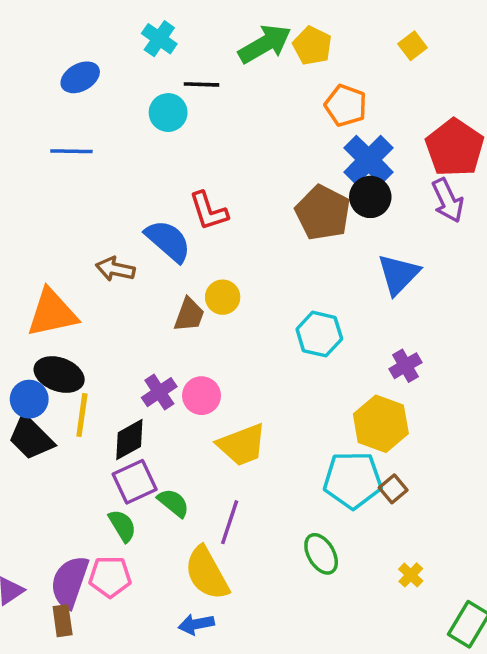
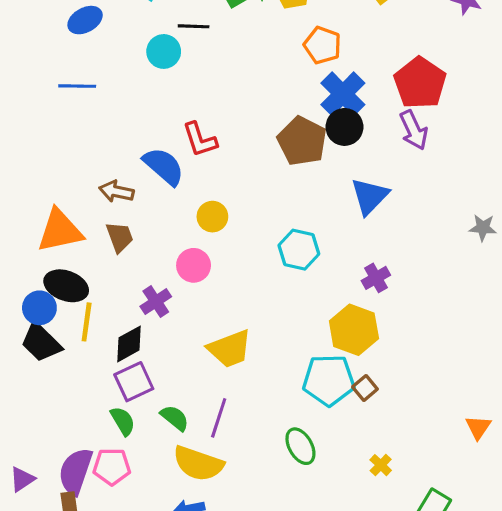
brown trapezoid: (189, 315) -> (120, 237), moved, turned -40
pink circle: (201, 396) -> (194, 265), moved
green semicircle: (173, 503) -> (175, 418), moved
yellow semicircle: (207, 573) -> (198, 463), turned -42

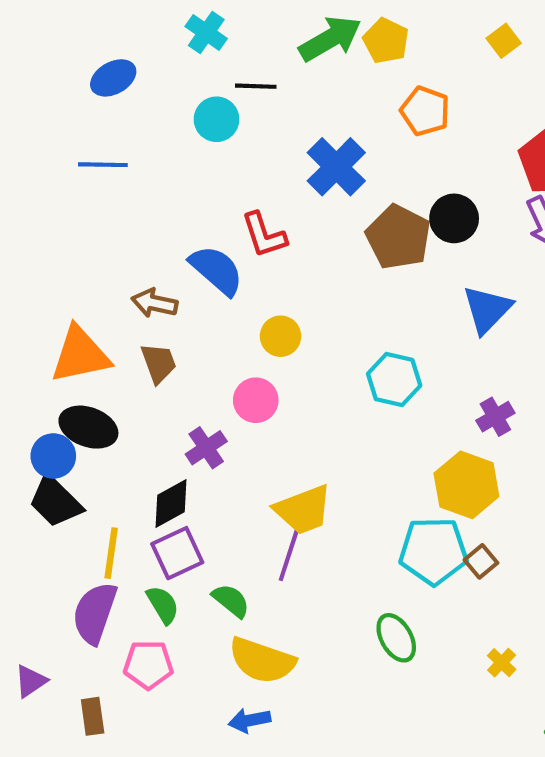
blue cross: (343, 94) -> (336, 167), moved
yellow line: (87, 322) -> (111, 553), moved
purple line: (219, 418) -> (289, 555), moved
purple semicircle: (76, 471) -> (95, 613), moved

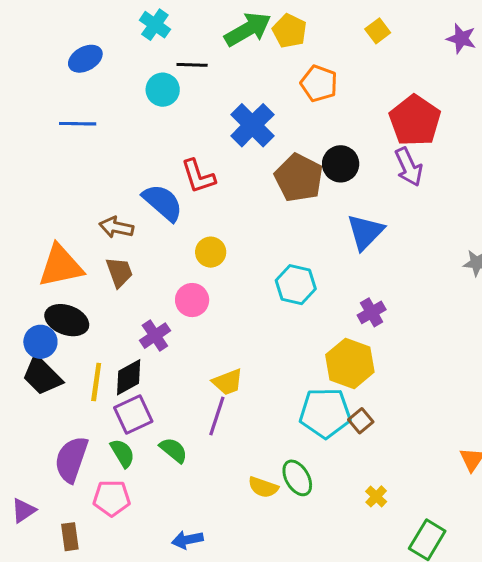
yellow trapezoid: (303, 510) -> (228, 382), size x0.7
yellow line: (111, 553) -> (96, 382), moved
yellow semicircle: (262, 661) -> (263, 487), moved, size x0.6

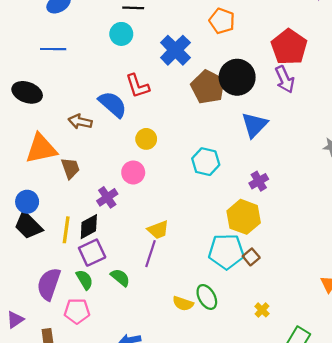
cyan circle: (163, 90) -> (121, 34), moved
black circle: (341, 164) -> (237, 77), size x1.4
brown trapezoid: (119, 272) -> (70, 168), moved
black ellipse: (67, 320) -> (27, 92), moved

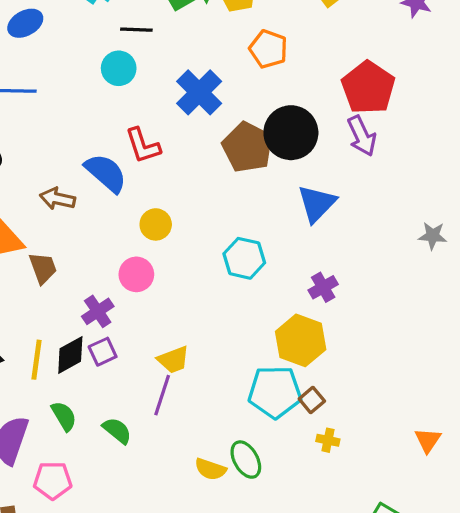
purple square: (92, 253) -> (103, 352), moved, size x0.7
green semicircle: (84, 280) -> (64, 416), moved
yellow cross: (262, 310) -> (328, 440), moved, turned -32

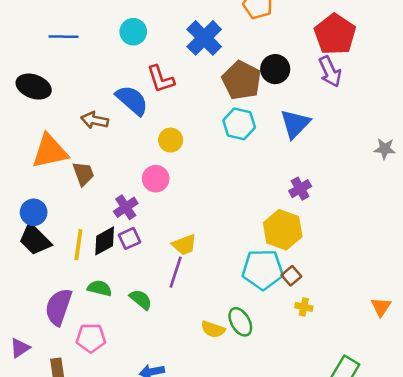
cyan circle: (119, 68) -> (133, 32), moved
black circle: (291, 133) -> (275, 69), size x0.7
cyan hexagon: (244, 258) -> (239, 124), moved
green semicircle: (64, 416) -> (100, 288), turned -45

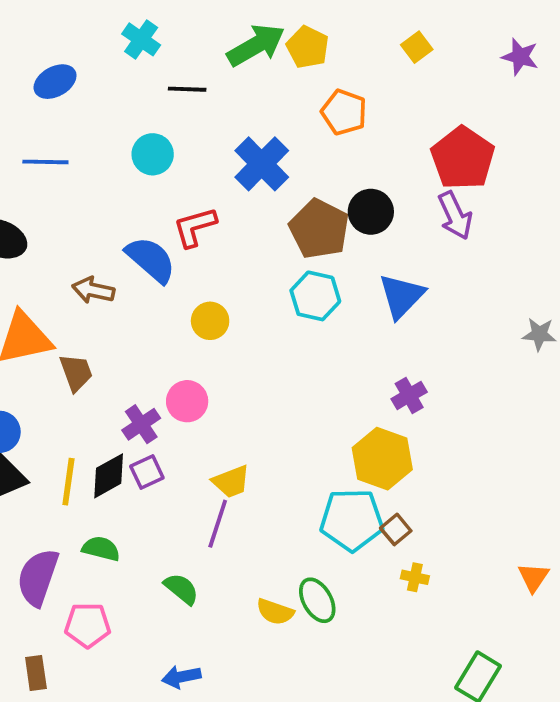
red L-shape: (161, 79) -> (195, 227), turned 92
pink circle: (156, 179) -> (187, 401), moved
green semicircle: (141, 299) -> (181, 589), moved

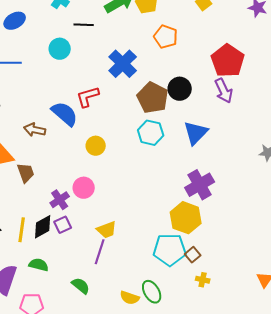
cyan circle: (153, 154) -> (60, 49), moved
purple cross: (409, 395) -> (200, 185), size x1.6

